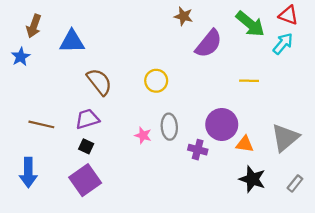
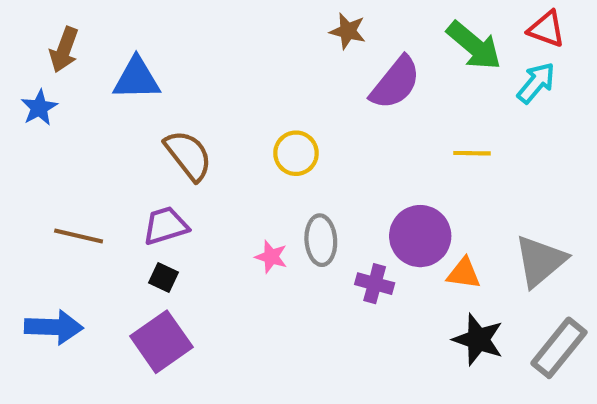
blue arrow: (28, 173) -> (54, 327), turned -88
gray rectangle: (295, 183) -> (559, 348), size x1.8

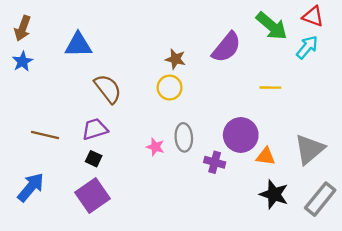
brown star: (348, 31) -> (175, 59), moved
brown arrow: (64, 50) -> (23, 28), moved
blue arrow: (54, 327) -> (31, 187), turned -52

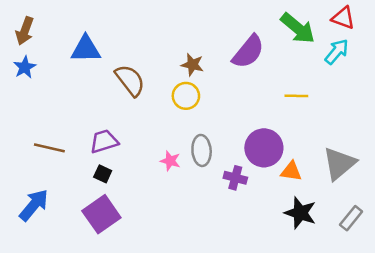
brown semicircle: (108, 89) -> (130, 80), moved
gray rectangle: (320, 199) -> (351, 218), size x0.7

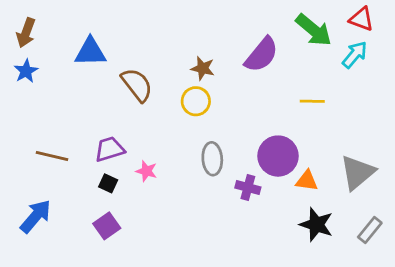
pink star: (170, 161) -> (147, 171), moved
purple square: (101, 214) -> (107, 226), size x0.7

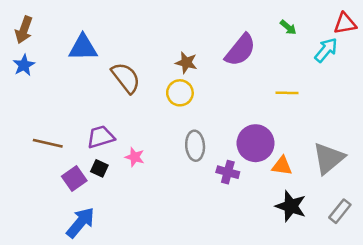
red triangle: (362, 19) -> (345, 24), moved, turned -30
green arrow: (314, 30) -> (288, 27), size x0.5
blue arrow: (36, 216) -> (80, 223), moved
purple square: (107, 226) -> (74, 178), moved

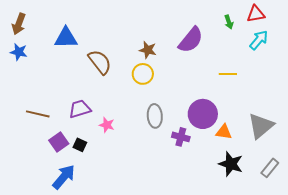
red triangle: (345, 24) -> (256, 14), moved
green arrow: (288, 27) -> (229, 22), turned 32
blue star: (24, 65) -> (19, 52), turned -30
black square: (99, 168) -> (80, 145), moved

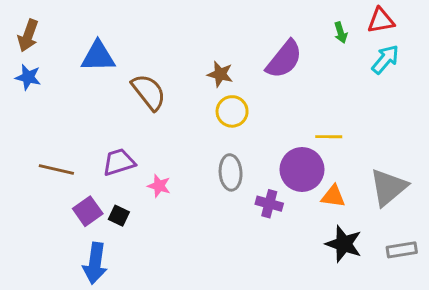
yellow circle: (143, 74) -> (232, 111), moved
yellow line: (228, 74) -> (329, 137), moved
gray rectangle: (270, 168) -> (402, 250), turned 42
blue arrow: (64, 177) -> (95, 263), turned 148

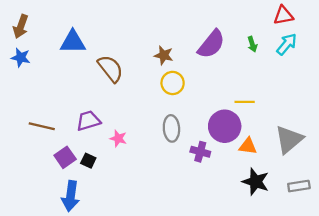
green arrow: (341, 33) -> (252, 44), moved

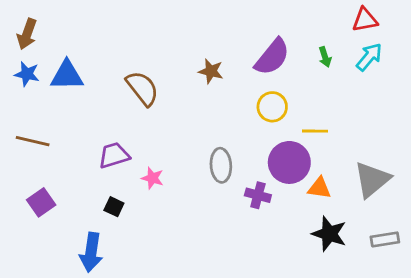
blue triangle: (73, 42) -> (67, 75), moved
yellow circle: (173, 83) -> (272, 107), moved
brown line: (42, 126) -> (33, 141), moved
purple square: (65, 157) -> (41, 202), moved

